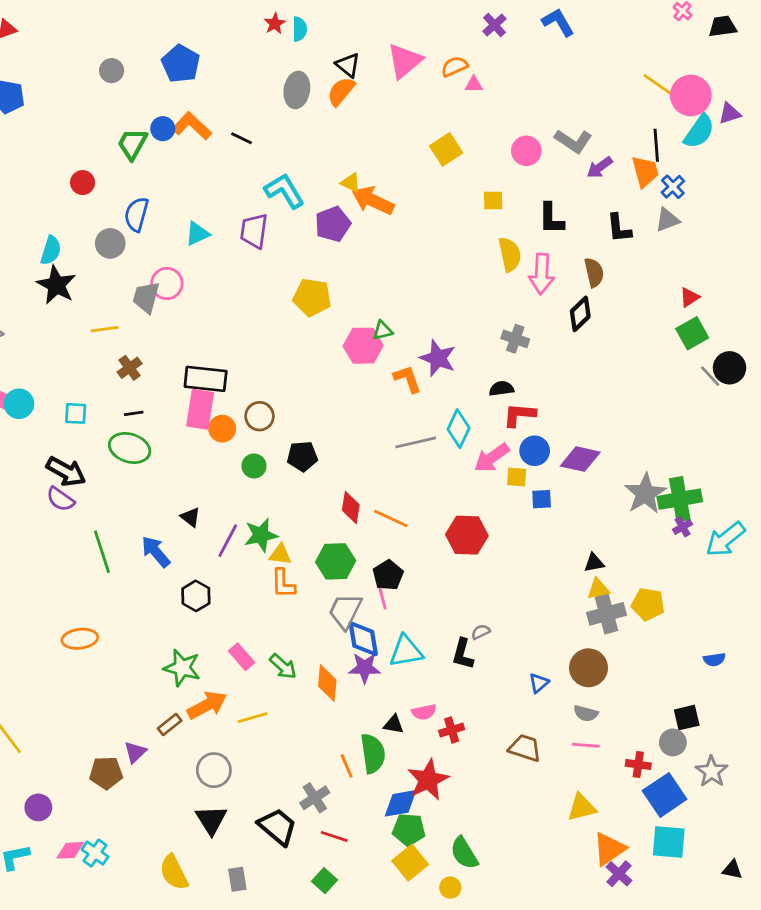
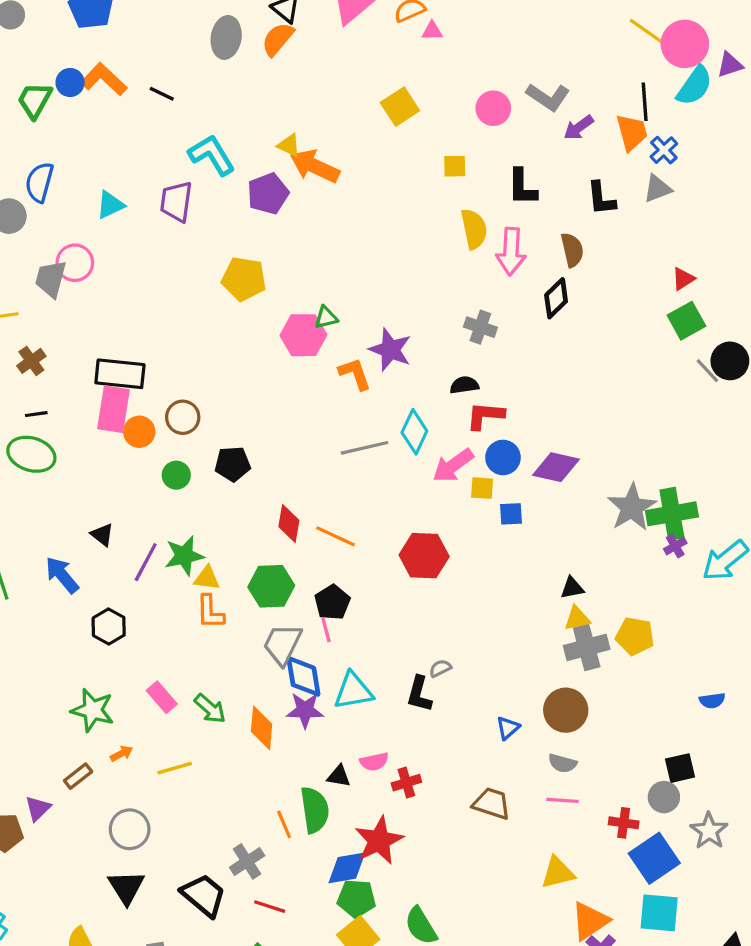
orange arrow: (207, 705) -> (122, 754), size x0.5

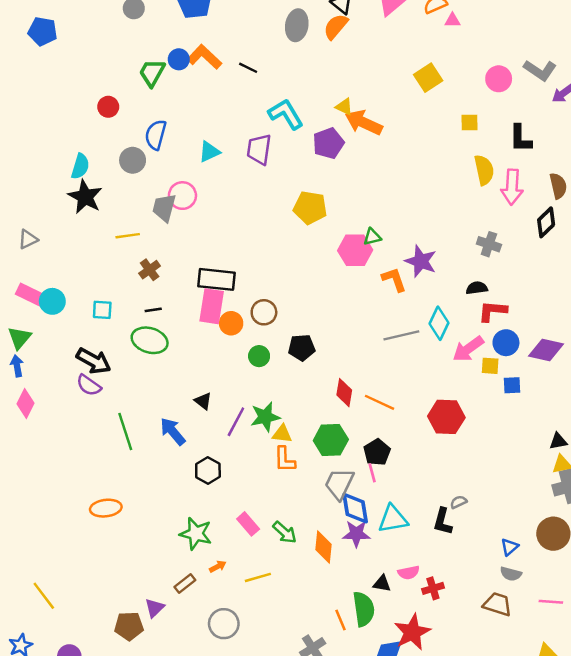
gray semicircle: (563, 763) -> (511, 574), moved

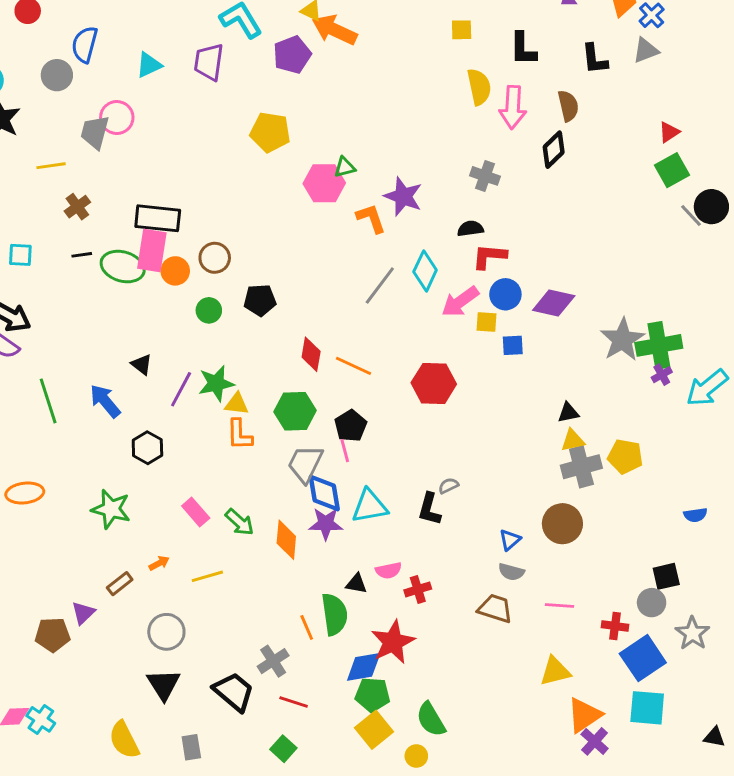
gray line: (401, 335) -> (380, 286), turned -40
green ellipse: (150, 340) -> (123, 267), moved
green star: (196, 534) -> (111, 509), moved

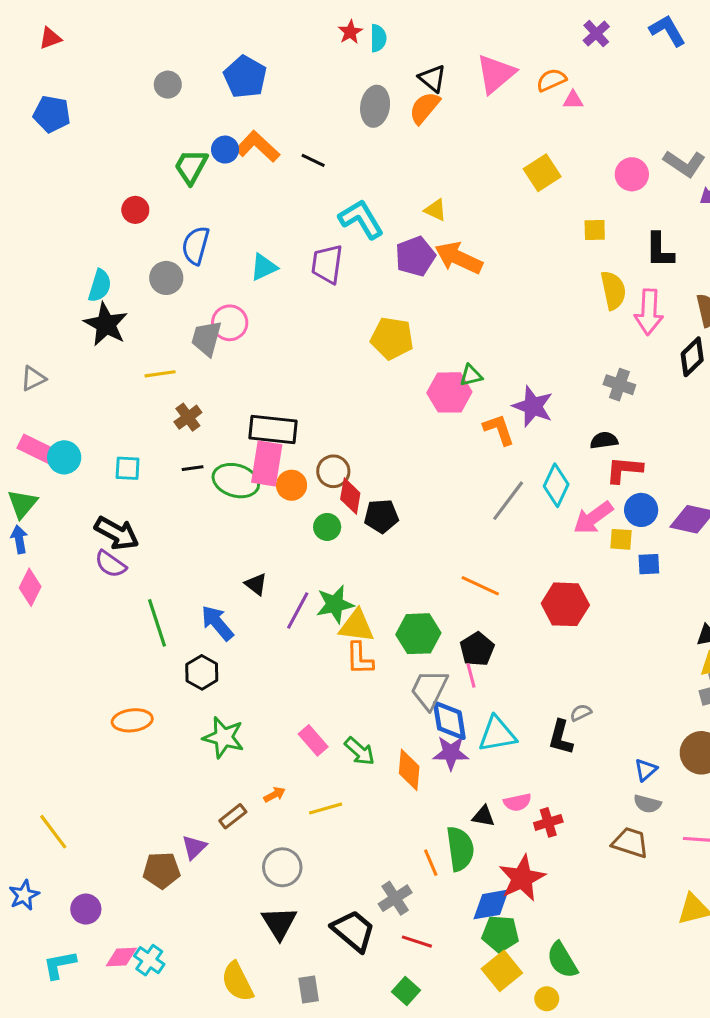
orange arrow: (334, 30) -> (459, 258), moved
red diamond: (311, 354) -> (350, 496), moved
yellow triangle: (237, 404) -> (357, 626), size x1.4
black hexagon: (147, 448) -> (202, 672), moved

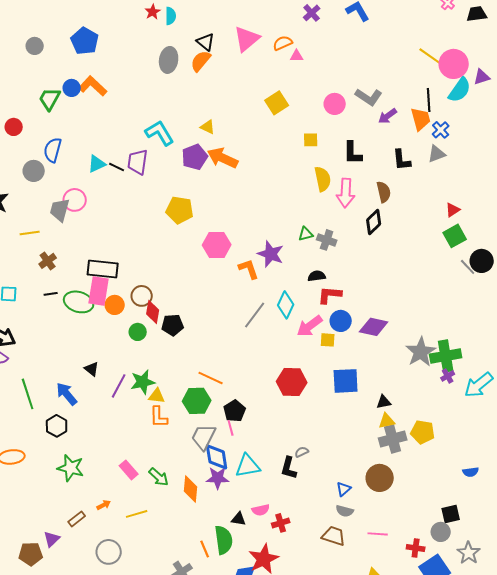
black line: (313, 160) -> (117, 167), moved
green triangle: (471, 375) -> (306, 234), moved
blue square: (649, 564) -> (346, 381), moved, size x1.8
orange line: (480, 586) -> (211, 378), moved
yellow triangle: (357, 626) -> (157, 396), size x0.7

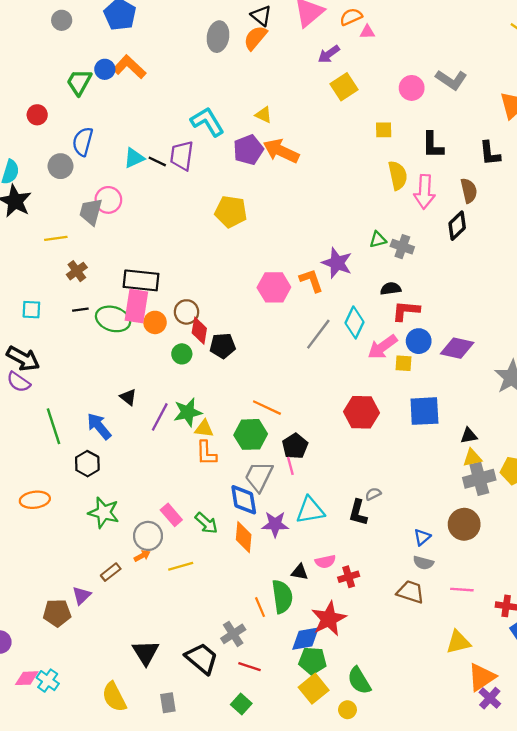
purple arrow: (388, 116) -> (329, 54), moved
pink hexagon: (217, 245) -> (274, 287), moved
blue diamond: (217, 457) -> (244, 500), moved
gray circle: (109, 552) -> (148, 536), moved

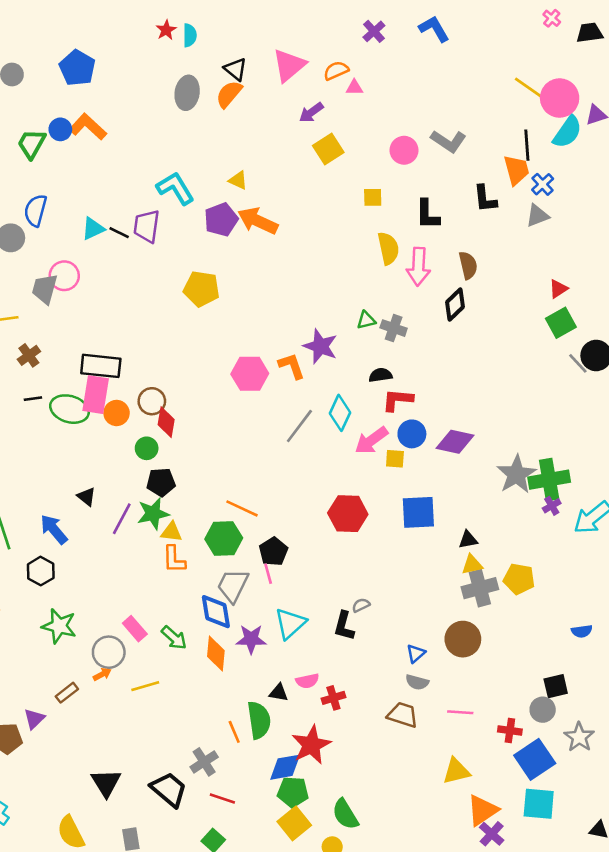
black L-shape: (490, 153) -> (485, 199), moved
black pentagon: (223, 346) -> (161, 482), moved
cyan triangle: (310, 510) -> (290, 623), turned -32

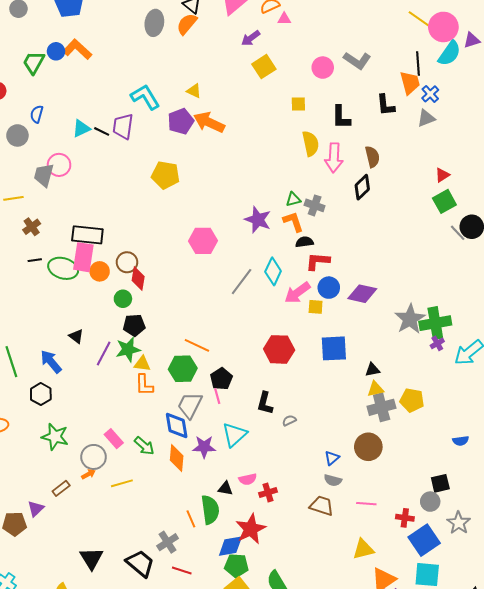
blue semicircle: (36, 210) -> (37, 114), size x0.7
orange L-shape: (292, 366) -> (293, 222), moved
black L-shape: (344, 626) -> (265, 403), moved

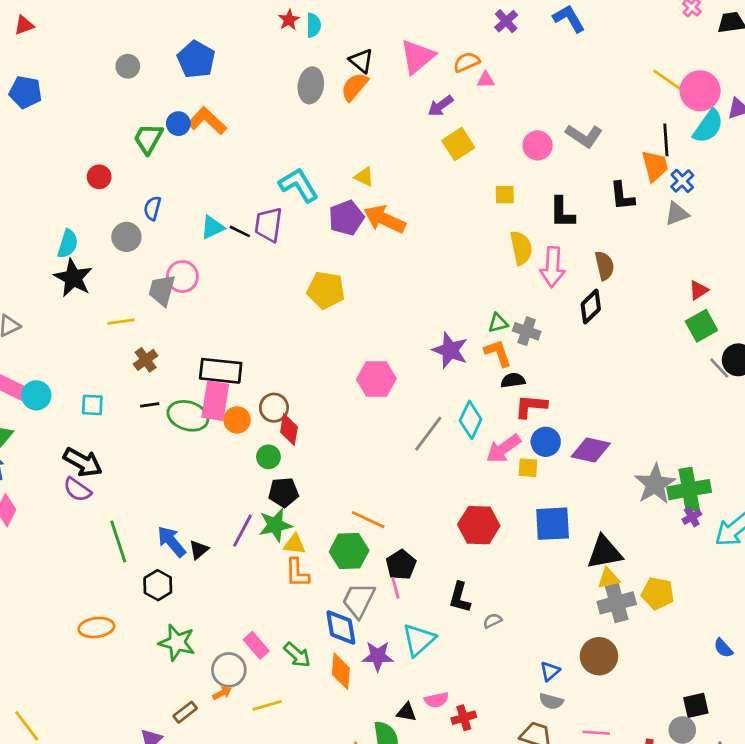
black triangle: (76, 336) -> (199, 550), moved, turned 42
black triangle: (372, 370) -> (604, 552), size x1.8
blue semicircle: (461, 441) -> (723, 648), turned 56

